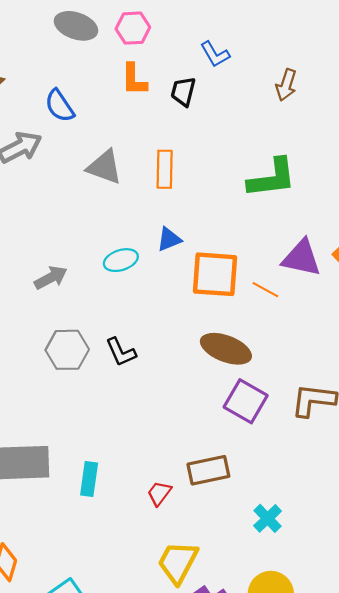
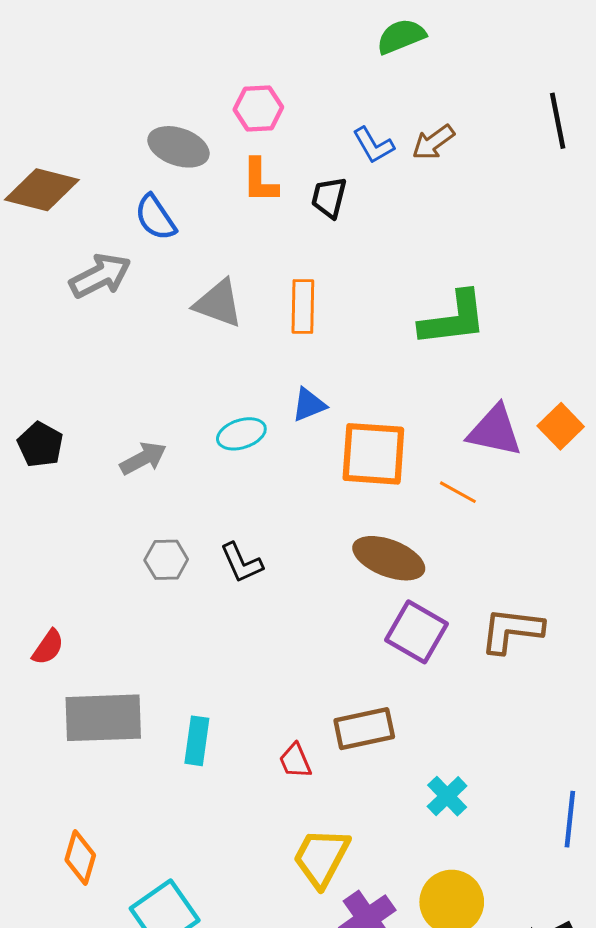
gray ellipse: (76, 26) -> (178, 147), moved
brown arrow: (286, 85) -> (433, 142), moved, turned 36
orange line: (265, 290) -> (458, 492), moved
gray hexagon: (67, 350) -> (166, 560), size x0.7
red trapezoid: (159, 493) -> (295, 761), turned -60

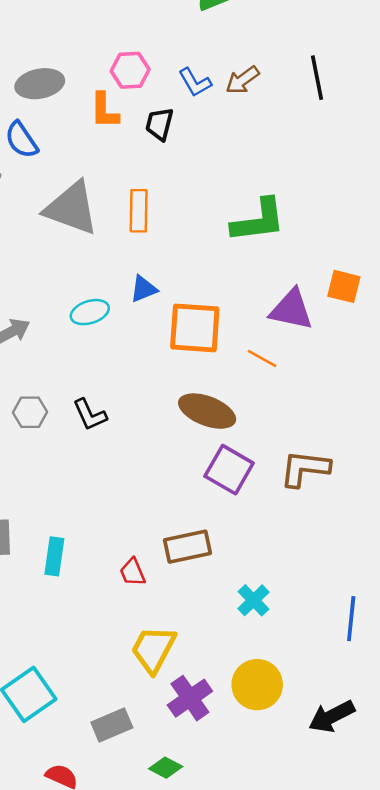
pink hexagon: (258, 108) -> (130, 70), moved
black line: (558, 121) -> (317, 78), moved
gray ellipse: (178, 147) -> (40, 84), turned -30
gray triangle: (218, 303) -> (71, 208), size x1.4
orange square: (561, 426) -> (344, 286), moved, turned -32

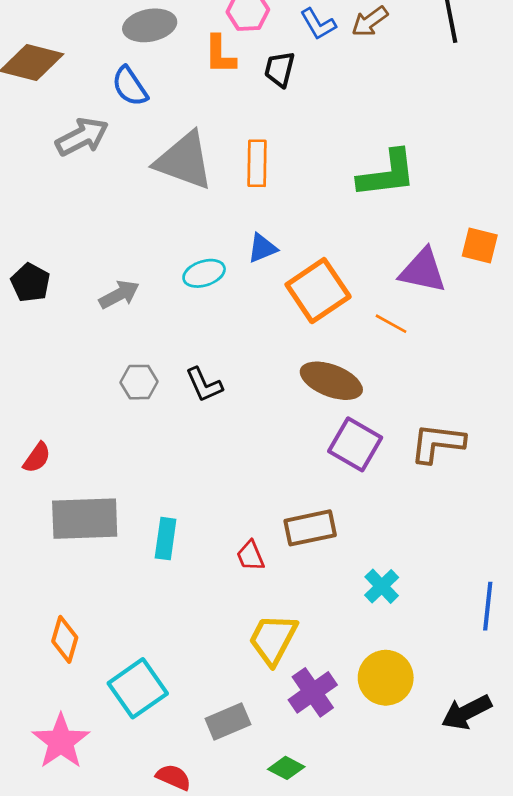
orange square: (195, 328) -> (318, 291), turned -38

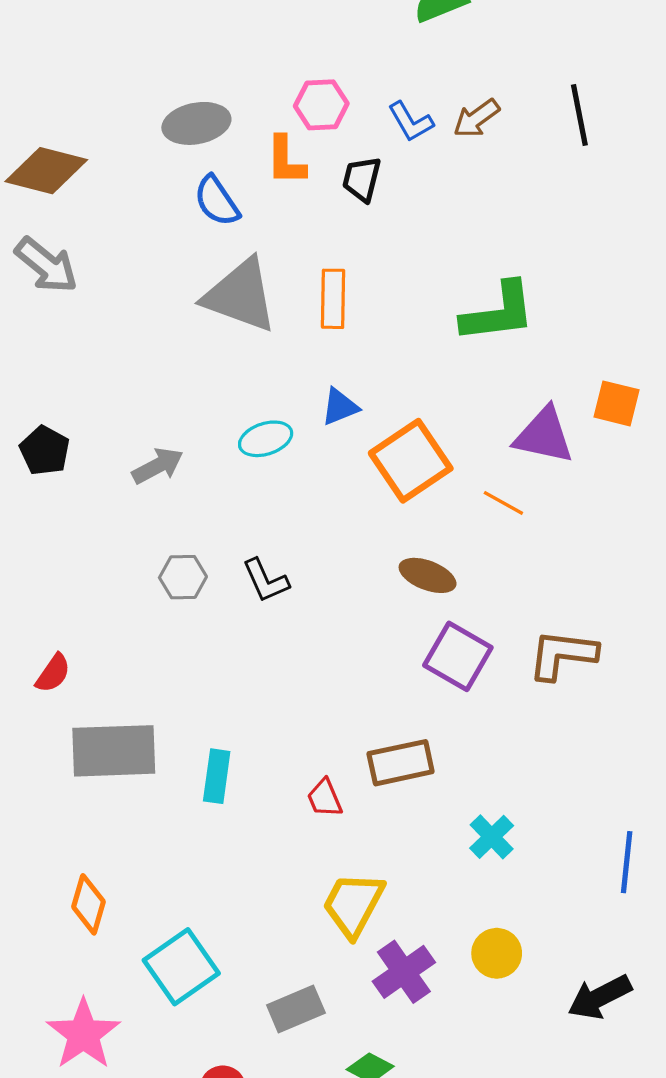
blue semicircle: (130, 86) -> (217, 201), moved
gray arrow: (82, 137) -> (46, 265), moved, turned 66
brown ellipse: (331, 381) -> (428, 575), size x0.7
yellow circle: (386, 678) -> (497, 953), size x0.7

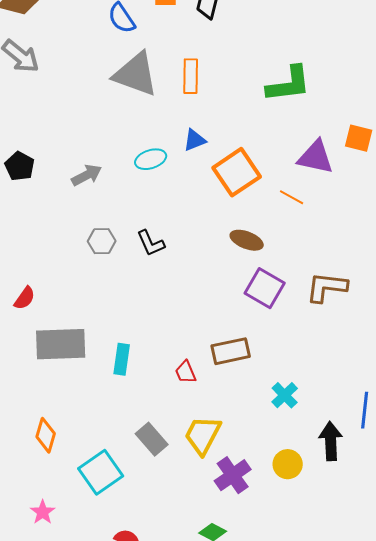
black arrow: (600, 997) -> (331, 441), moved, turned 114
gray rectangle: (296, 1009) -> (152, 439), moved, turned 72
pink star: (83, 1034) -> (43, 512), size x0.6

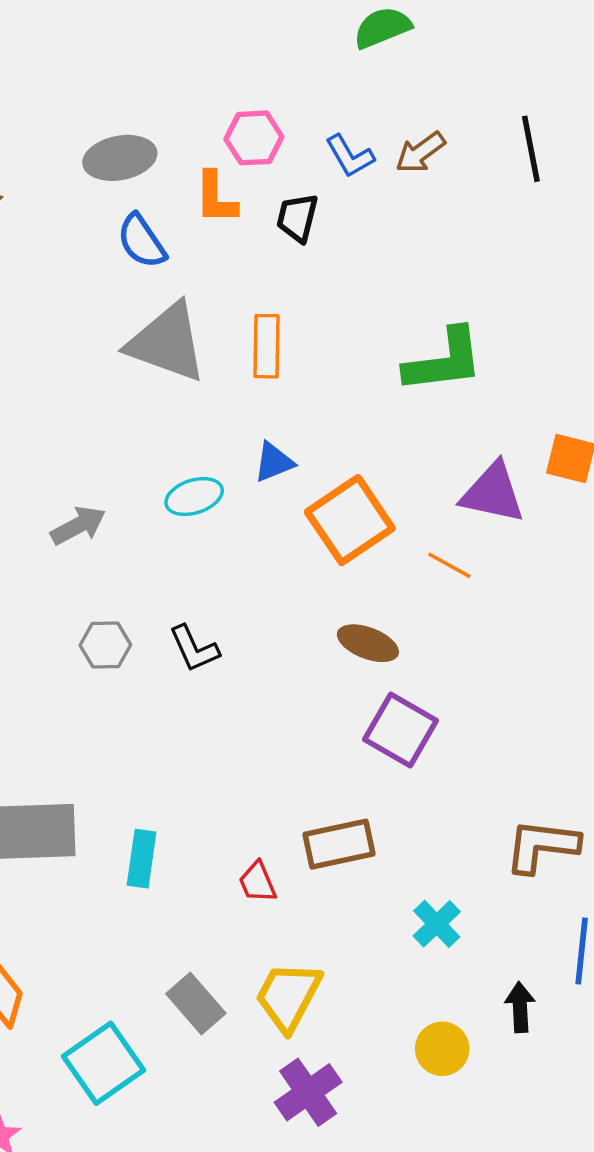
brown L-shape: (327, 287) -> (542, 846), moved
black arrow: (331, 441) -> (520, 1007), size x0.7
purple cross: (233, 475) -> (308, 1092), moved

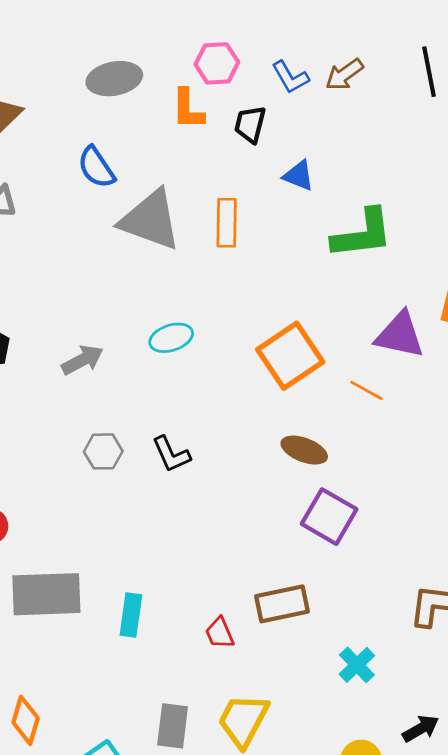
blue semicircle: (142, 241) -> (96, 167), moved
blue triangle: (274, 462) -> (299, 176), moved, turned 44
gray rectangle: (196, 1004) -> (173, 726), turned 48
black arrow: (520, 1007) -> (421, 729), turned 63

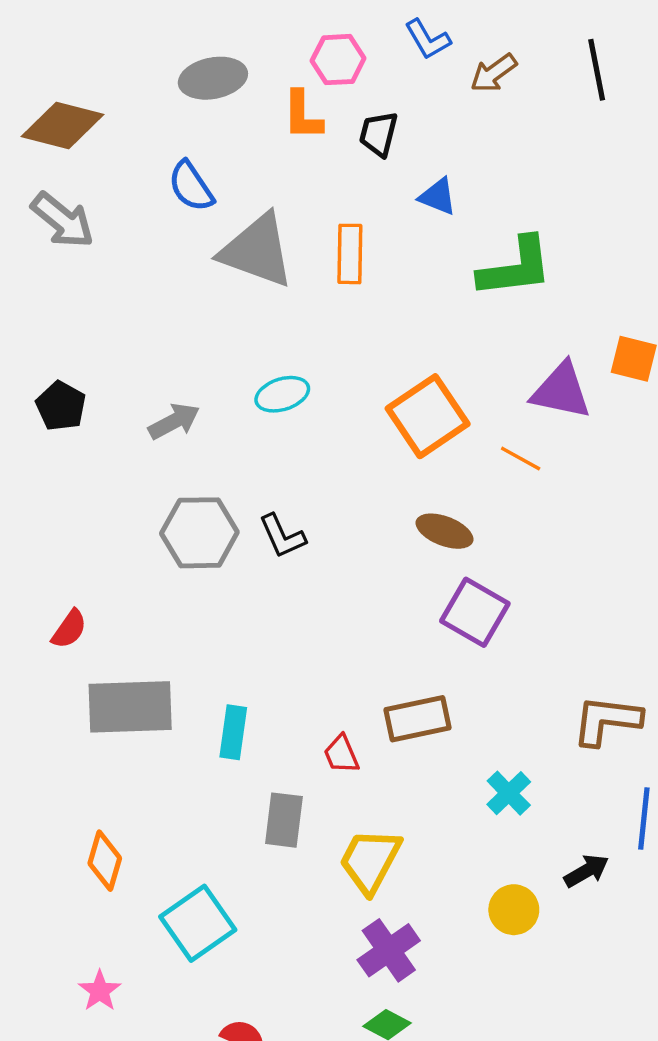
blue L-shape: (290, 77) -> (428, 39), moved
gray hexagon: (103, 451) -> (199, 533), size x1.6
gray rectangle: (173, 726) -> (284, 820), moved

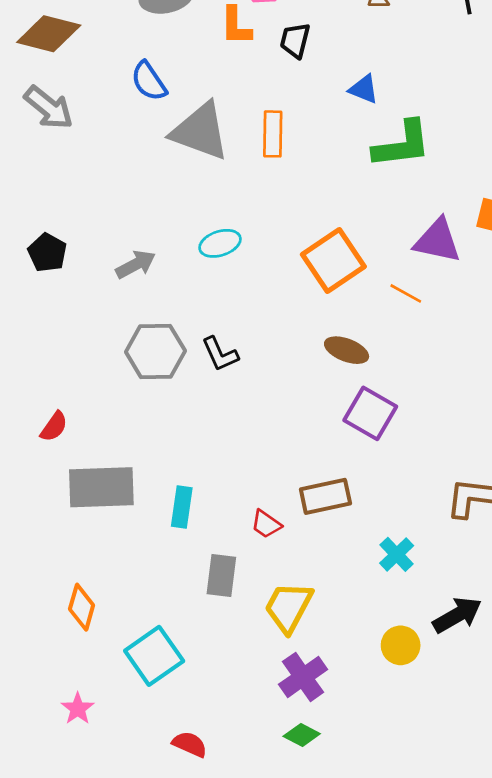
blue triangle: (438, 196) -> (364, 89), moved
red trapezoid: (341, 754) -> (266, 524), turned -32
black arrow: (586, 871) -> (457, 615), size x1.4

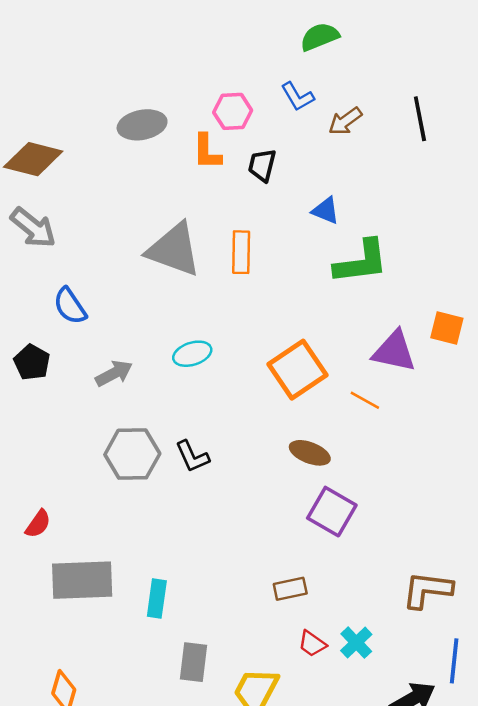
blue semicircle: (149, 81) -> (70, 306), moved
brown rectangle: (325, 496) -> (290, 589), size x0.7
red trapezoid: (266, 524) -> (312, 644), moved

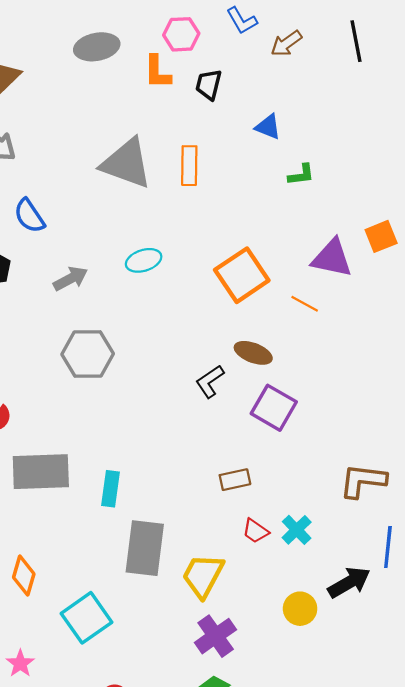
green L-shape: (361, 262) -> (301, 175), size x0.5
orange square: (447, 328) -> (381, 236), turned -36
black L-shape: (192, 457) -> (210, 381), moved, turned 80
gray rectangle: (193, 662) -> (145, 548), size x1.5

